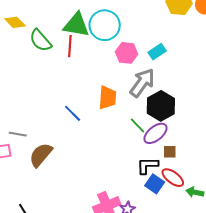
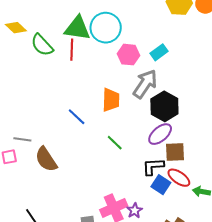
green line: (137, 126) -> (115, 143), moved
brown square: (170, 152) -> (175, 152), size x1.5
brown semicircle: (41, 155) -> (46, 159), turned -72

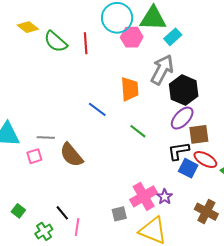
green triangle: (77, 28) -> (153, 18), moved
pink hexagon: (129, 55) -> (132, 37), moved

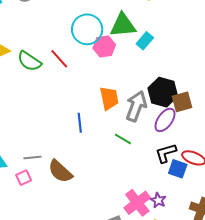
red line: (86, 43) -> (59, 59), turned -30
gray arrow: (162, 70) -> (136, 106), moved
blue line: (97, 109) -> (80, 123), turned 54
brown square: (199, 134) -> (182, 102), moved

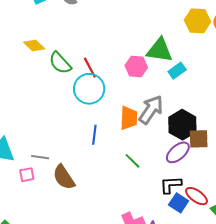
cyan circle: (87, 29) -> (89, 89), moved
gray arrow: (136, 106) -> (151, 110), moved

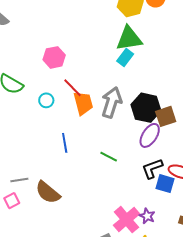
green triangle: (159, 50) -> (129, 39), moved
pink hexagon: (136, 67) -> (54, 57), moved
red line: (90, 68) -> (73, 88), moved
cyan circle: (89, 89) -> (46, 100), size x0.5
orange trapezoid: (129, 118) -> (83, 103), moved

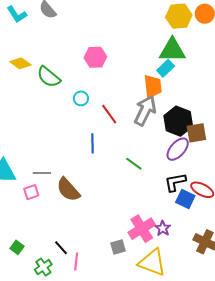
red line: (73, 88) -> (109, 114), moved
orange trapezoid: (83, 103) -> (153, 86), moved

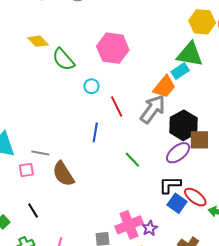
pink hexagon: (95, 57) -> (113, 48), size x1.4
orange trapezoid: (153, 86) -> (164, 87), turned 35
black line: (61, 248) -> (33, 211), moved

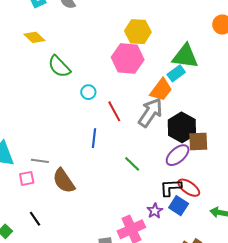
yellow hexagon: (202, 22) -> (138, 32), moved
yellow diamond: (38, 41) -> (34, 37), moved
pink hexagon: (113, 48) -> (128, 59), moved
red ellipse: (195, 197) -> (189, 188), moved
purple star: (150, 228) -> (155, 211), moved

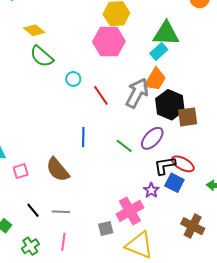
yellow diamond: (34, 37) -> (34, 30), moved
orange trapezoid: (161, 90) -> (155, 79), moved
blue line: (94, 138) -> (83, 137), moved
purple ellipse: (178, 155) -> (152, 138), moved
gray line: (40, 161) -> (61, 212), moved

